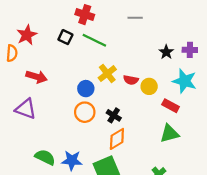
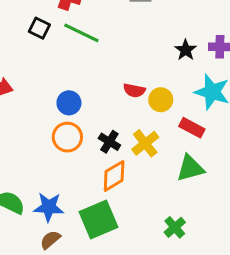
yellow cross: (107, 74) -> (145, 143), moved

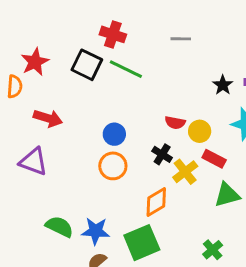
black square: (39, 28) -> (87, 65), size x1.5
red rectangle: (192, 128) -> (214, 159), moved
black cross: (109, 142) -> (162, 154), moved

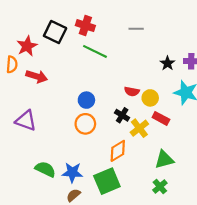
black square: (87, 65) -> (55, 32), moved
red arrow: (48, 118) -> (37, 76), moved
green triangle: (227, 195) -> (164, 160), moved

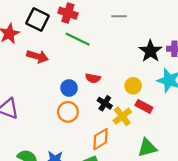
black star: (167, 63) -> (150, 51), size x1.5
red arrow: (37, 76) -> (37, 56), moved
red semicircle: (132, 91) -> (93, 78), moved

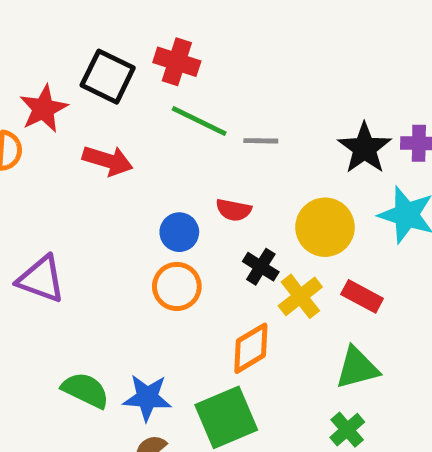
gray line: (119, 16) -> (261, 141), moved
yellow circle: (133, 86) -> (325, 227), size x1.5
red rectangle: (144, 106) -> (362, 296), moved

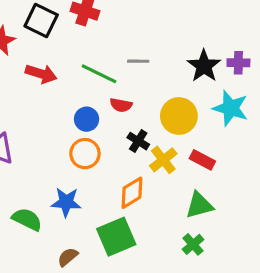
green line: (199, 121) -> (99, 74), moved
blue star: (147, 398) -> (66, 202), moved

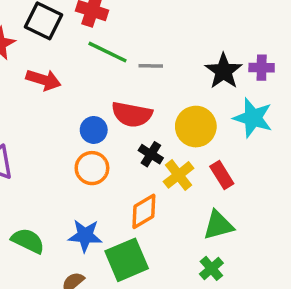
green line: (99, 74) -> (108, 52), moved
red semicircle: (121, 105) -> (132, 114), size x1.6
red rectangle: (202, 160) -> (222, 175), turned 30
blue star: (66, 202) -> (85, 236), moved

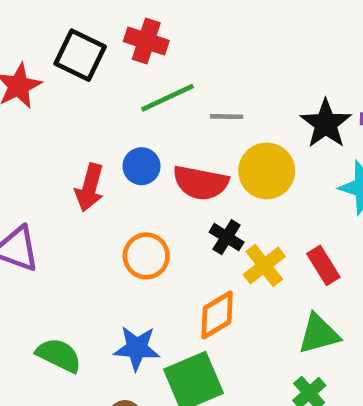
green line: (108, 52) -> (167, 98), turned -51
red arrow: (43, 80) -> (90, 187), moved, turned 88
yellow circle: (196, 127) -> (267, 171), moved
blue circle: (94, 130) -> (142, 166), moved

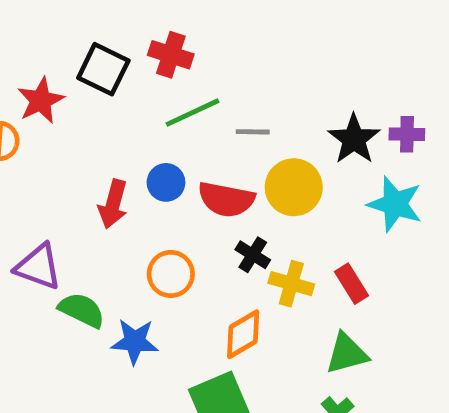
yellow cross: (264, 265) -> (291, 284), turned -36
blue star: (137, 348) -> (135, 341), moved
green semicircle: (59, 355) -> (82, 310), moved

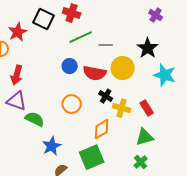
purple cross: (407, 134) -> (156, 15), moved, turned 32
red arrow: (113, 204) -> (17, 75), moved
blue star: (135, 341) -> (52, 146), moved, turned -30

